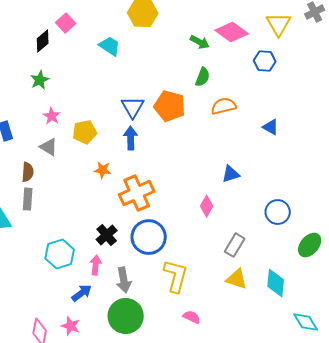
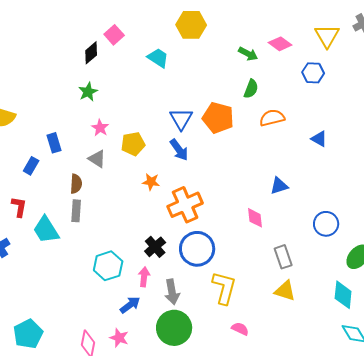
pink diamond: (232, 32) -> (280, 44), size x0.7
blue arrow: (131, 138) -> (179, 150), turned 145
pink diamond: (207, 206) -> (255, 218), turned -35
gray rectangle: (235, 245) -> (283, 257), turned -50
cyan diamond: (276, 283) -> (343, 295), moved

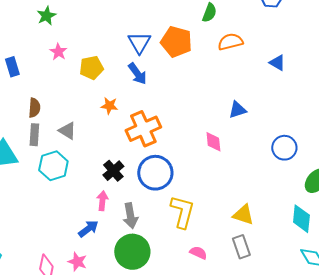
gray triangle: (97, 159) -> (67, 131), moved
gray rectangle: (283, 257) -> (241, 247), moved
cyan hexagon: (108, 266) -> (53, 166), moved

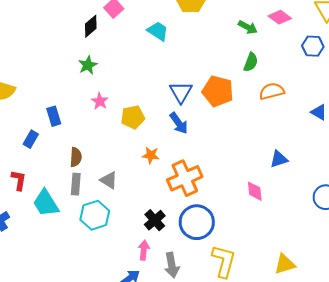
yellow triangle: (243, 215) -> (285, 264), turned -35

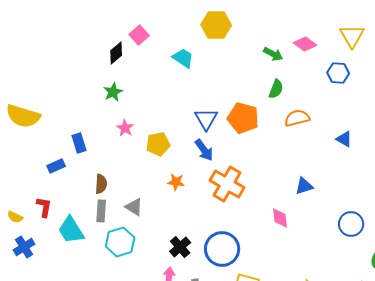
blue rectangle: (31, 139) -> (56, 166), turned 36
orange cross: (185, 178) -> (227, 184), moved, turned -36

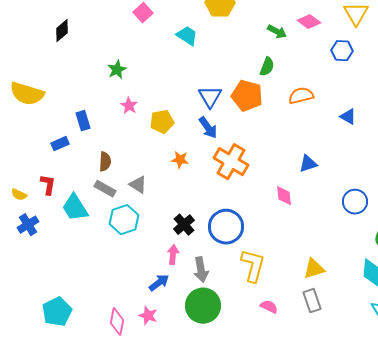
black diamond: (116, 53) -> (62, 31), moved
green semicircle: (276, 89) -> (267, 67), moved
gray rectangle: (101, 211) -> (105, 189), turned -65

